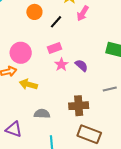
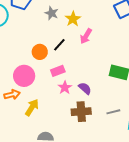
orange circle: (34, 12) -> (40, 52), moved
yellow arrow: (28, 84) -> (32, 107), turned 108
brown cross: (79, 106) -> (81, 112), moved

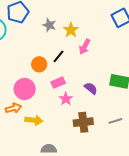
purple semicircle: (85, 88) -> (91, 88), moved
yellow arrow: (32, 107) -> (34, 120), turned 66

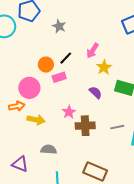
yellow star: (71, 30) -> (104, 67), moved
pink rectangle: (58, 83) -> (59, 77), moved
pink star: (66, 99) -> (69, 112), moved

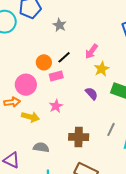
pink star: (69, 112) -> (56, 106), moved
brown cross: (85, 126) -> (79, 137), moved
gray line: (117, 127) -> (111, 129), turned -56

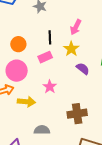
black line: (64, 57) -> (50, 37), turned -40
orange circle: (44, 62) -> (18, 44), moved
yellow star: (102, 69) -> (71, 49), moved

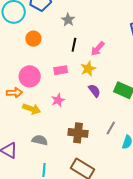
black line: (50, 37) -> (74, 45), moved
orange circle: (18, 44) -> (33, 39), moved

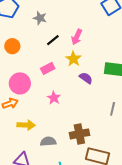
black line: (74, 45) -> (53, 40), turned 56
yellow arrow: (32, 109) -> (26, 125), moved
brown cross: (78, 133) -> (79, 134), moved

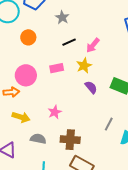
pink star: (54, 98) -> (55, 112), moved

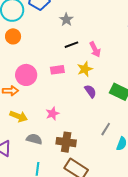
orange circle: (28, 37) -> (13, 36), moved
pink arrow: (93, 45) -> (95, 49), turned -70

